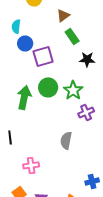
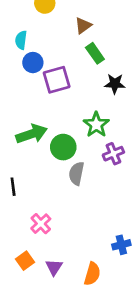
green circle: (48, 87) -> (63, 147), moved
green arrow: (24, 97) -> (32, 134), turned 60
gray semicircle: (66, 140) -> (76, 173), moved
pink cross: (31, 165) -> (41, 224), turned -35

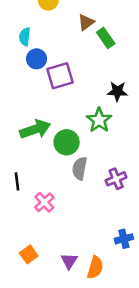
green rectangle: (95, 53) -> (106, 38), moved
black star: (115, 84) -> (117, 91), moved
purple cross: (113, 154) -> (116, 179), moved
pink cross: (41, 224) -> (44, 202), moved
purple triangle: (54, 267) -> (69, 261), moved

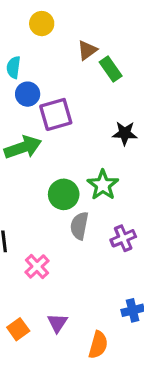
green star: (99, 120) -> (103, 185), moved
green arrow: (35, 129) -> (23, 147), moved
purple triangle: (69, 261) -> (57, 323), moved

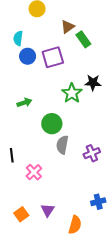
purple square: (56, 114) -> (53, 57), moved
green arrow: (23, 147) -> (24, 103), moved, size x0.6
green star: (103, 185) -> (72, 93), moved

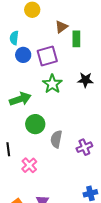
green rectangle: (83, 39) -> (76, 39), turned 35
green star: (72, 93) -> (52, 84), moved
green arrow: (24, 103) -> (20, 99), size x1.5
green circle: (52, 124) -> (35, 124), moved

